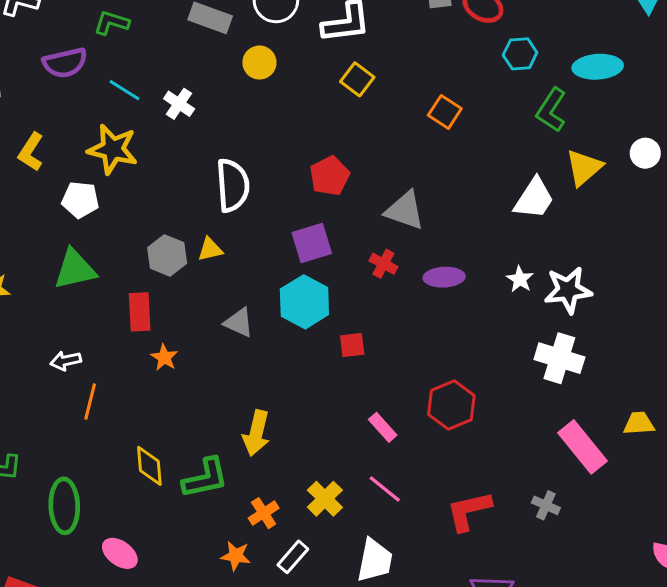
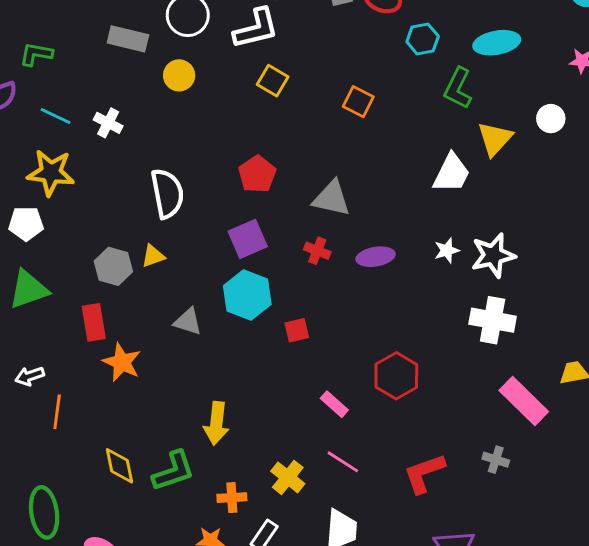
white star: (520, 279) -> (447, 250), turned 30
orange star: (164, 357) -> (122, 362), size x1.5
orange cross: (264, 513) -> (232, 498), turned 36

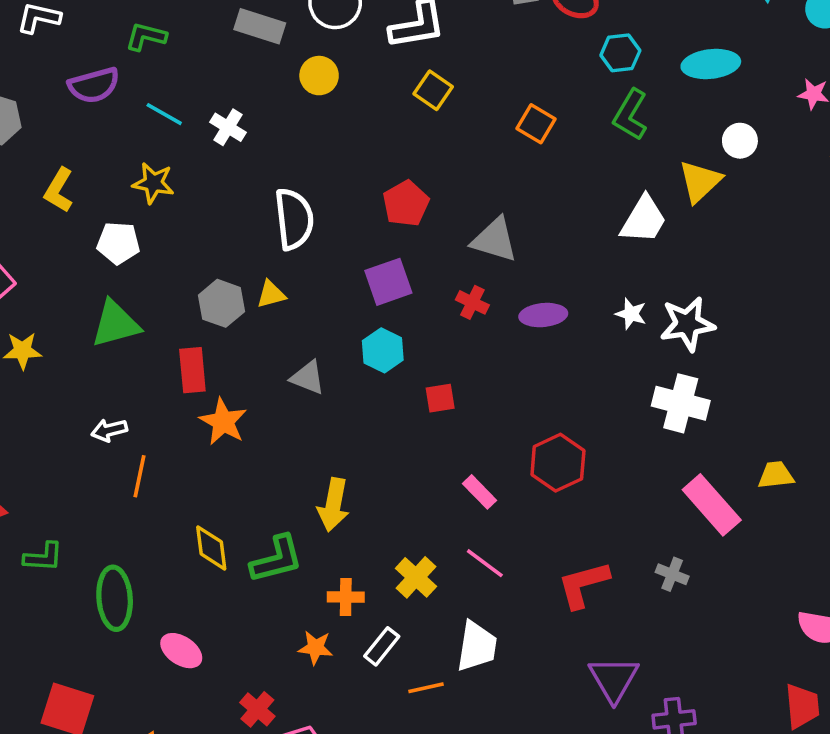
green L-shape: (458, 88) -> (630, 115), moved
white circle: (551, 119) -> (740, 141), moved
yellow star: (51, 173) -> (153, 183), size x0.7
white star: (447, 250) -> (631, 314), turned 30
cyan hexagon: (247, 295) -> (383, 350), size x0.7

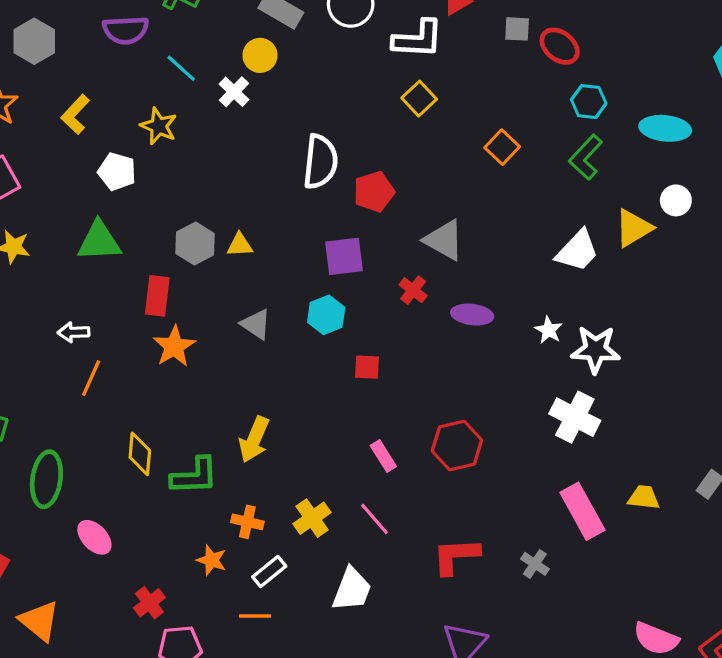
yellow circle: (319, 76) -> (260, 55), moved
white semicircle: (294, 219) -> (320, 162), moved
orange line: (426, 688) -> (255, 616), moved

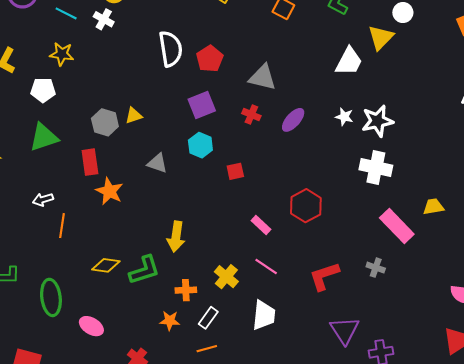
purple ellipse: (472, 315) -> (293, 120), turned -40
yellow diamond: (140, 454) -> (106, 265), turned -72

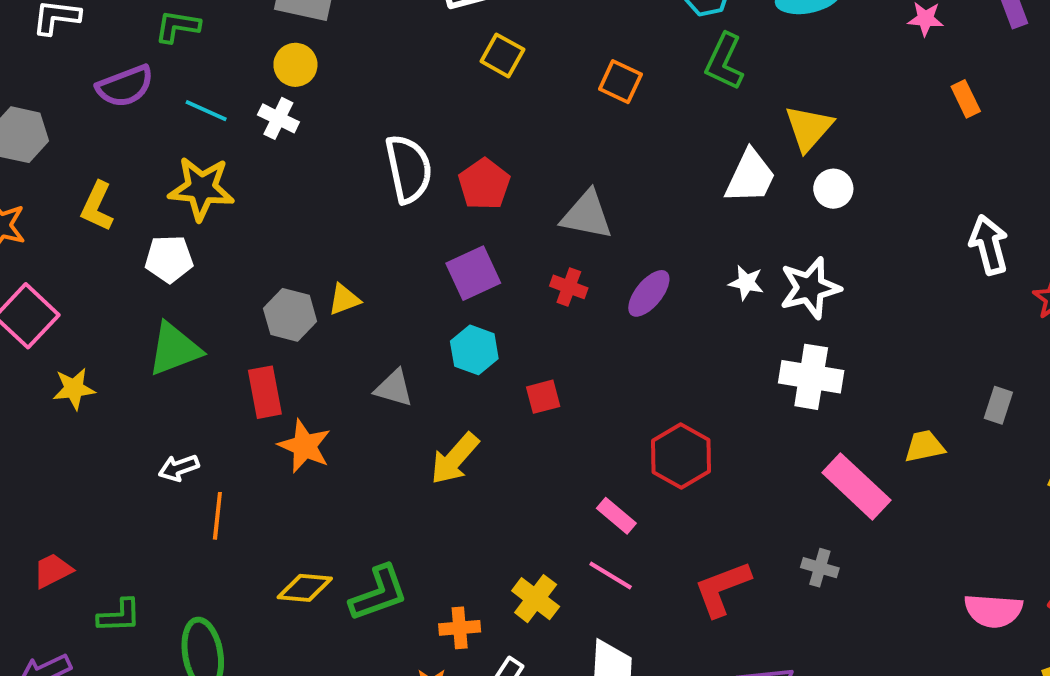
white circle: (403, 13) -> (833, 189), moved
yellow star: (62, 54) -> (201, 188), size x1.4
pink rectangle: (261, 225) -> (616, 516), moved
yellow arrow: (176, 237) -> (455, 459), moved, turned 36

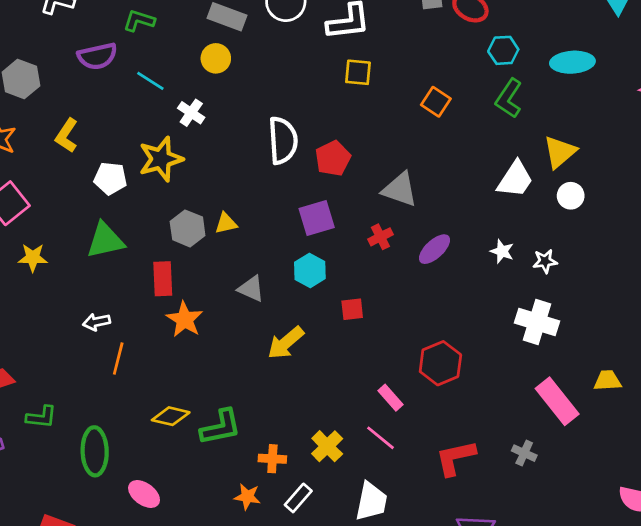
yellow square: (502, 55) -> (358, 72), turned -32
white cross: (278, 118) -> (191, 113), moved
yellow star: (201, 188) -> (161, 159), moved, turned -30
red cross: (569, 287) -> (380, 237), turned 35
white star: (810, 288) -> (545, 261), size x0.6

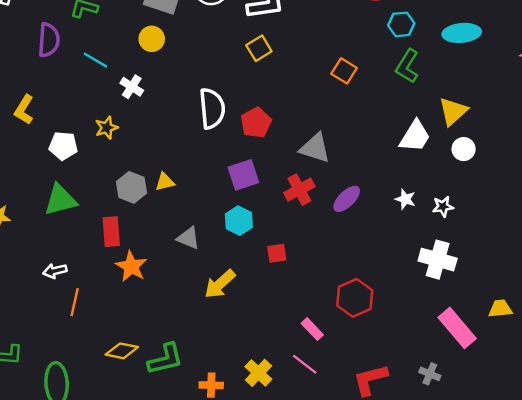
purple semicircle: (97, 56) -> (49, 40), turned -72
yellow square: (358, 72) -> (259, 48), moved, turned -35
yellow star: (161, 159) -> (107, 128), size x0.6
red cross: (380, 237) -> (299, 190), size x1.4

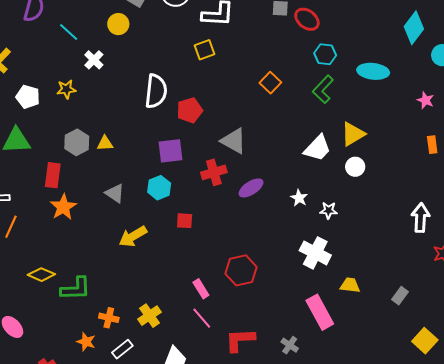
yellow trapezoid: (500, 309) -> (350, 285), moved
pink line: (305, 364) -> (202, 318), moved

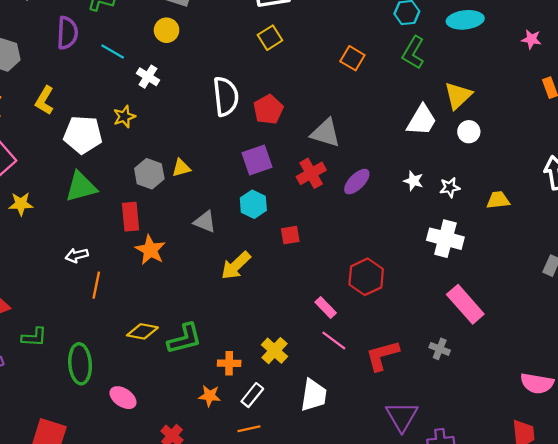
white pentagon: (28, 97) -> (83, 135), size x1.4
yellow trapezoid: (350, 285) -> (498, 200), moved

